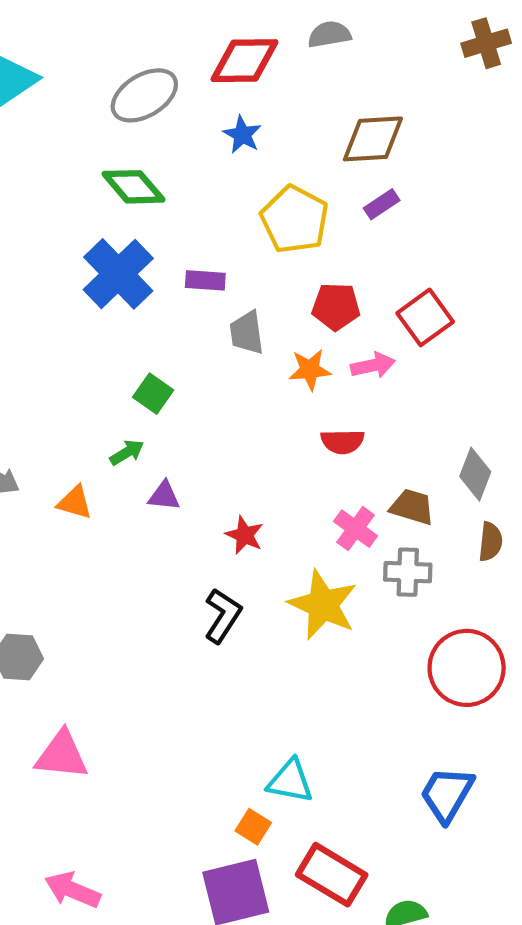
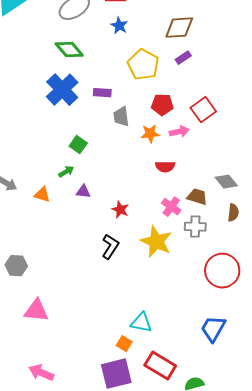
gray diamond: (475, 474) -> (226, 182), turned -60

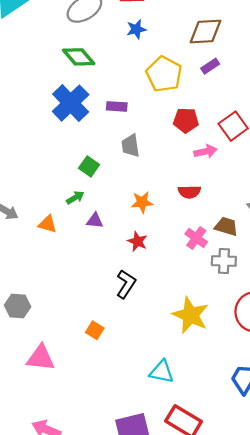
blue star: (119, 26) -> (136, 29), turned 30
gray trapezoid: (121, 117) -> (131, 146), moved
orange star: (150, 134) -> (142, 202), moved
yellow star: (156, 242) -> (191, 315), moved
orange square: (124, 344) -> (95, 330), moved

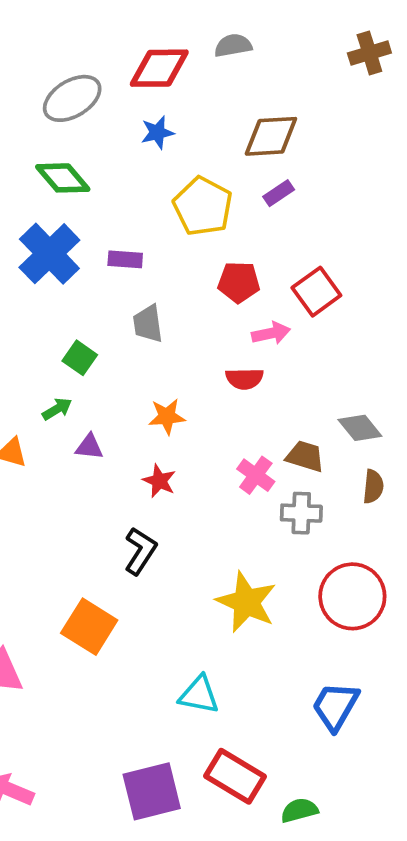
red semicircle: (189, 192) -> (244, 379), moved
orange square: (95, 330) -> (89, 627), size x1.8

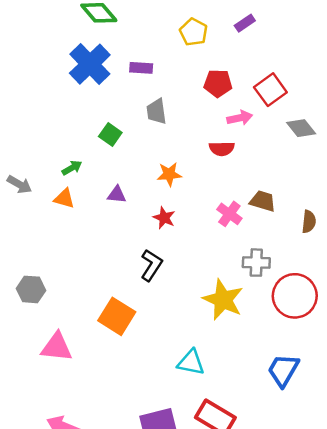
yellow pentagon: (203, 206) -> (194, 32), size x0.7
green arrow: (57, 409) -> (72, 168), moved
gray diamond: (360, 428) -> (301, 128), moved
gray cross: (301, 513) -> (256, 263), moved

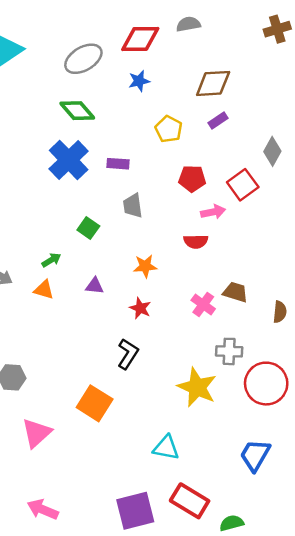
gray diamond: (301, 128) -> (272, 151), moved, turned 68
pink triangle: (57, 347) -> (36, 433), turned -48

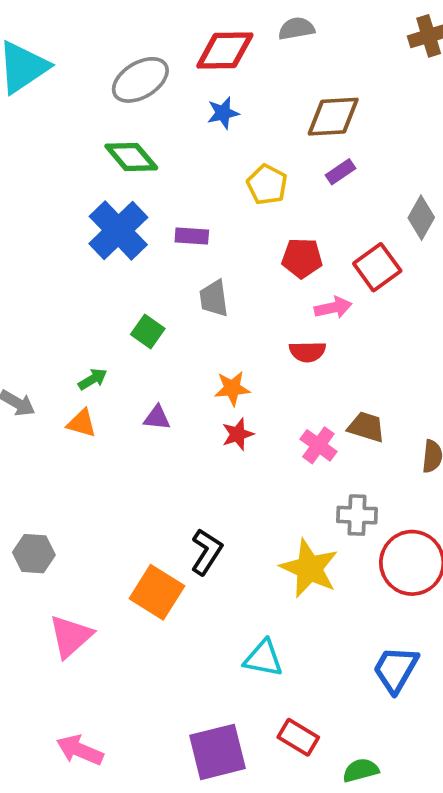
red star: (140, 308) -> (238, 434), moved, turned 30
black L-shape: (128, 354) -> (206, 552), moved
red rectangle: (190, 501) -> (298, 737), size x0.7

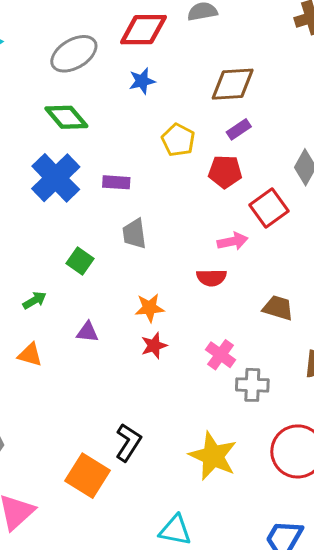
red pentagon: (302, 258) -> (225, 172), moved
orange triangle: (82, 423) -> (30, 355), moved
brown trapezoid: (366, 427) -> (278, 308), moved
gray cross: (357, 515) -> (252, 385), moved

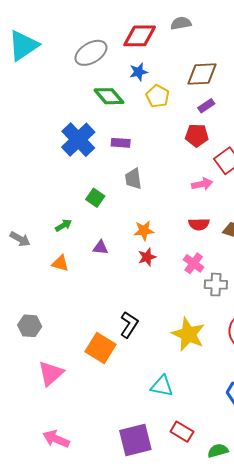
green diamond: (66, 117) -> (109, 96), moved
yellow pentagon: (178, 140) -> (158, 96), moved
red semicircle: (211, 278) -> (199, 224), moved

